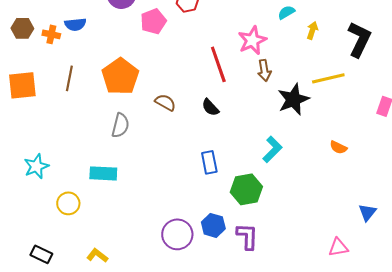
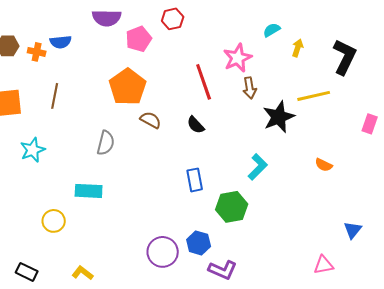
orange pentagon: (120, 76) -> (128, 87), moved
cyan star: (36, 166) -> (33, 150), moved
purple L-shape: (247, 236) -> (223, 270), moved, turned 112

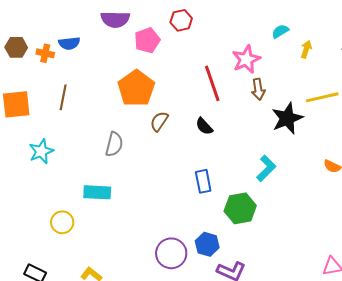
brown semicircle: (151, 120) -> (159, 121), turned -85

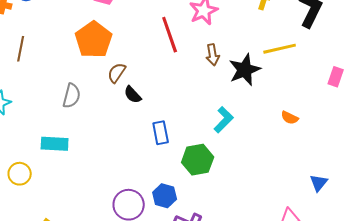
brown arrow: (258, 89) -> (213, 55), moved
black semicircle: (204, 126) -> (133, 95), moved

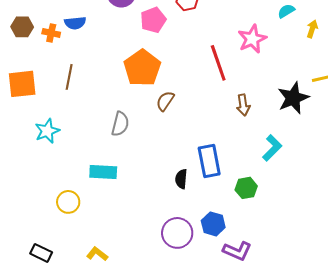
brown arrow: (213, 55) -> (243, 105), moved
black semicircle: (133, 95) -> (181, 179), moved, turned 48
blue rectangle: (161, 133) -> (209, 161), size x1.4
green hexagon: (198, 160) -> (246, 188), size x0.7

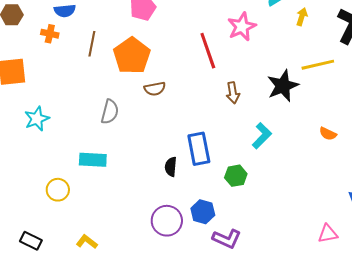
orange cross: (51, 33) -> (50, 34), moved
brown line: (69, 77) -> (92, 44), moved
brown semicircle: (165, 101) -> (155, 89), turned -135

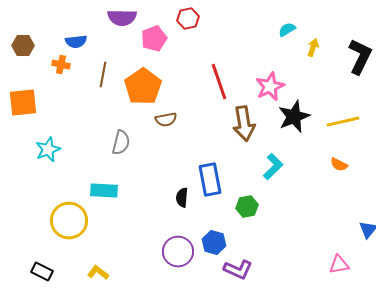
pink star: (242, 27) -> (270, 87), moved
yellow line: (318, 65) -> (343, 122), moved
brown arrow: (233, 93) -> (244, 124), size x1.6
yellow circle: (58, 190) -> (69, 221), size x1.6

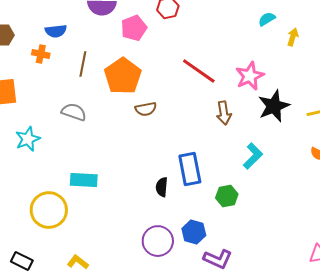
red line: (219, 82) -> (199, 71), turned -36
brown arrow: (244, 124) -> (224, 113), size x0.7
gray semicircle: (121, 143) -> (74, 112), moved, turned -85

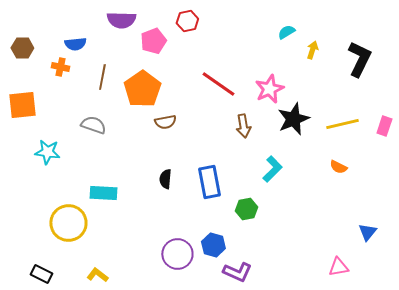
cyan star: (28, 139) -> (47, 152), turned 30
black semicircle: (162, 187) -> (165, 179), moved

